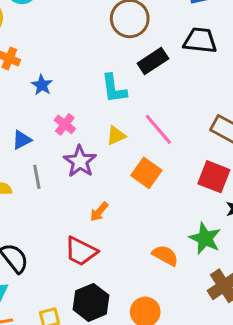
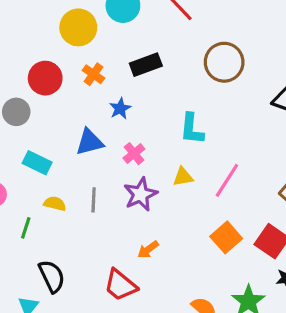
black rectangle: (153, 61) -> (146, 65), moved
pink line: (158, 129) -> (227, 180), turned 60
blue triangle: (22, 140) -> (90, 142), moved, size x1.4
orange square: (146, 173) -> (226, 237), moved

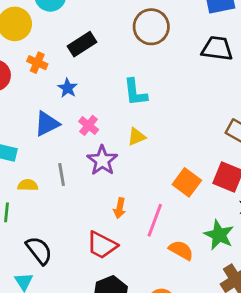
pink line: (227, 180) -> (155, 220), moved
orange arrow: (148, 249) -> (120, 208), turned -30

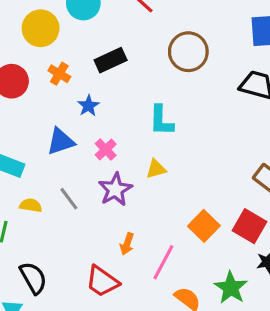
gray line: (62, 174) -> (69, 199), turned -35

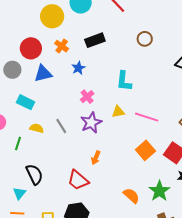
brown circle: (188, 52) -> (145, 39), size x0.6
blue triangle: (61, 141) -> (43, 74), moved
pink line: (163, 262) -> (147, 117), moved, turned 75

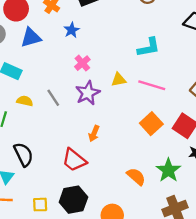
cyan L-shape: (124, 81) -> (149, 47), moved, turned -105

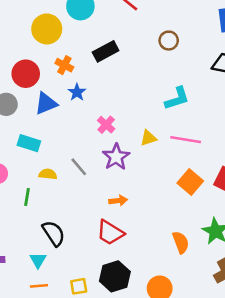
blue star: (72, 30) -> (77, 92), moved
orange arrow: (94, 133) -> (118, 201), moved, turned -112
orange semicircle: (136, 176) -> (181, 242), turned 36

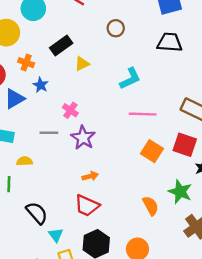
yellow triangle: (148, 138) -> (82, 64), moved
gray line: (79, 167) -> (49, 133), moved, turned -42
cyan triangle: (38, 260) -> (56, 235), moved

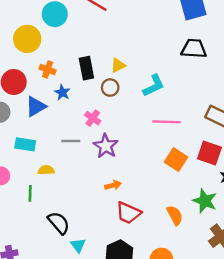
brown circle: (116, 28) -> (110, 88), moved
black rectangle: (61, 45) -> (86, 68), moved, turned -65
yellow triangle: (82, 64) -> (118, 65), moved
red trapezoid: (87, 206) -> (128, 213), moved

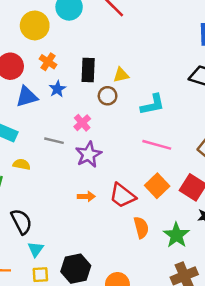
red trapezoid: (128, 213) -> (122, 196), moved
orange semicircle: (175, 215) -> (141, 227), moved

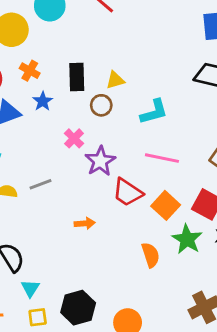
gray line: (54, 141) -> (41, 184), moved, turned -30
purple star: (89, 155) -> (100, 161), moved
red trapezoid: (122, 196) -> (128, 192), moved
green star: (176, 235) -> (187, 239), moved

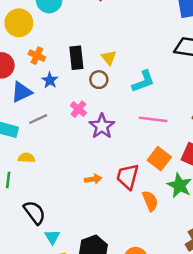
yellow triangle: (115, 80) -> (109, 58), turned -49
gray line: (41, 184) -> (38, 119), moved
red trapezoid: (128, 192) -> (128, 177), moved, turned 76

